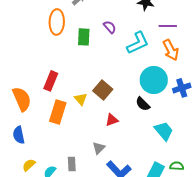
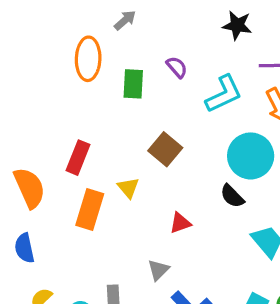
brown square: (103, 90) -> (165, 149), moved

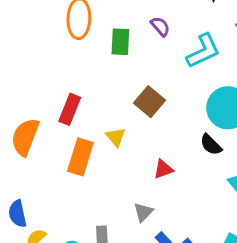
orange semicircle: (29, 188) -> (25, 137), turned -135
blue semicircle: (24, 248) -> (17, 214), moved

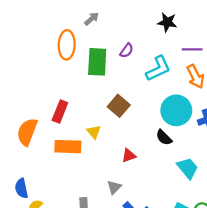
purple semicircle: (160, 26) -> (127, 50), turned 77
green rectangle: (120, 42) -> (97, 62), size x1.4
orange rectangle: (80, 157) -> (68, 147), turned 75

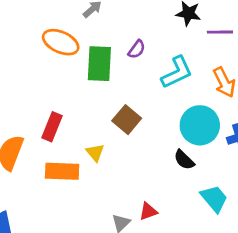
orange ellipse: (67, 45) -> (61, 42), turned -68
purple line: (192, 49) -> (220, 32), moved
red triangle: (129, 156) -> (148, 211), moved

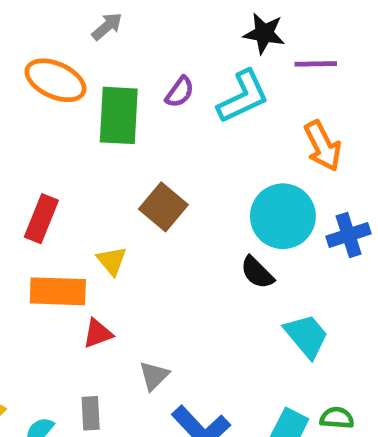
cyan L-shape: (177, 72) -> (243, 97), moved
red triangle: (148, 211) -> (98, 333), moved

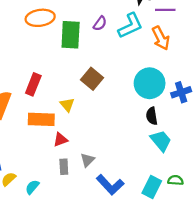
orange ellipse: (55, 80) -> (40, 18), turned -32
orange arrow: (323, 146) -> (161, 38), moved
black semicircle: (257, 273) -> (152, 116), moved, turned 36
gray rectangle: (91, 413) -> (64, 167), moved

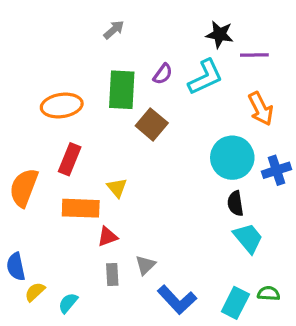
orange ellipse: (40, 18) -> (62, 106), moved
orange arrow: (161, 38) -> (261, 109), moved
brown square: (92, 79) -> (152, 124), moved

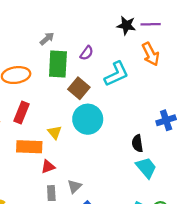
gray arrow: (114, 30) -> (47, 39), moved
purple line: (254, 55) -> (151, 24), moved
cyan L-shape: (205, 77) -> (116, 74), moved
orange arrow: (261, 109) -> (151, 54), moved
cyan circle: (232, 158) -> (88, 119), moved

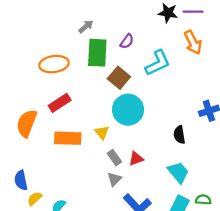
red rectangle: (22, 113) -> (60, 103), turned 35
yellow triangle: (55, 132) -> (102, 132), moved
red triangle: (48, 167) -> (136, 159), moved
cyan trapezoid: (146, 168) -> (178, 172), moved
gray rectangle: (51, 193) -> (114, 158), moved, turned -32

